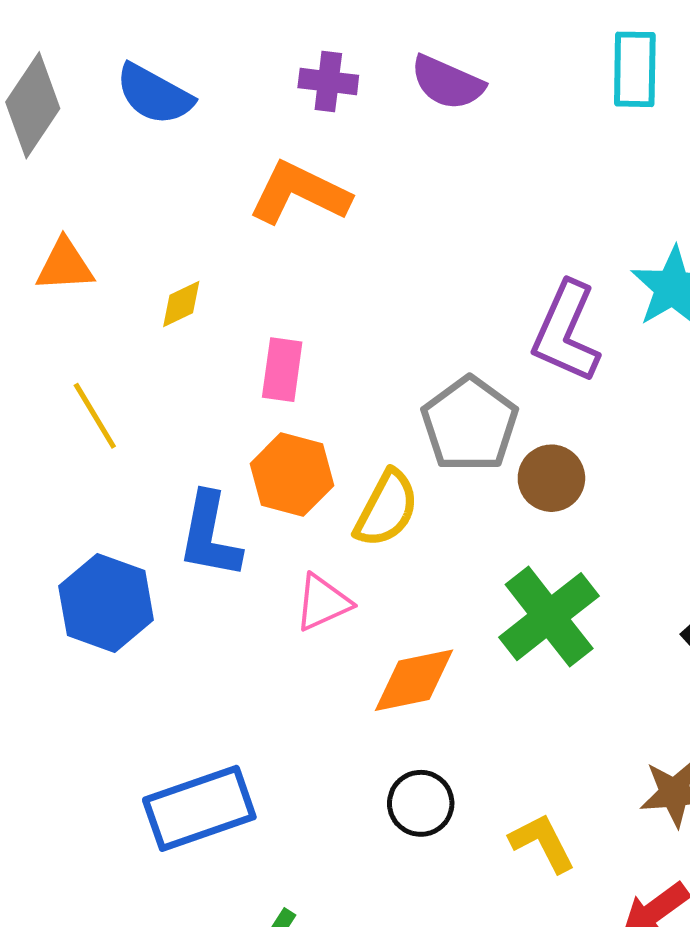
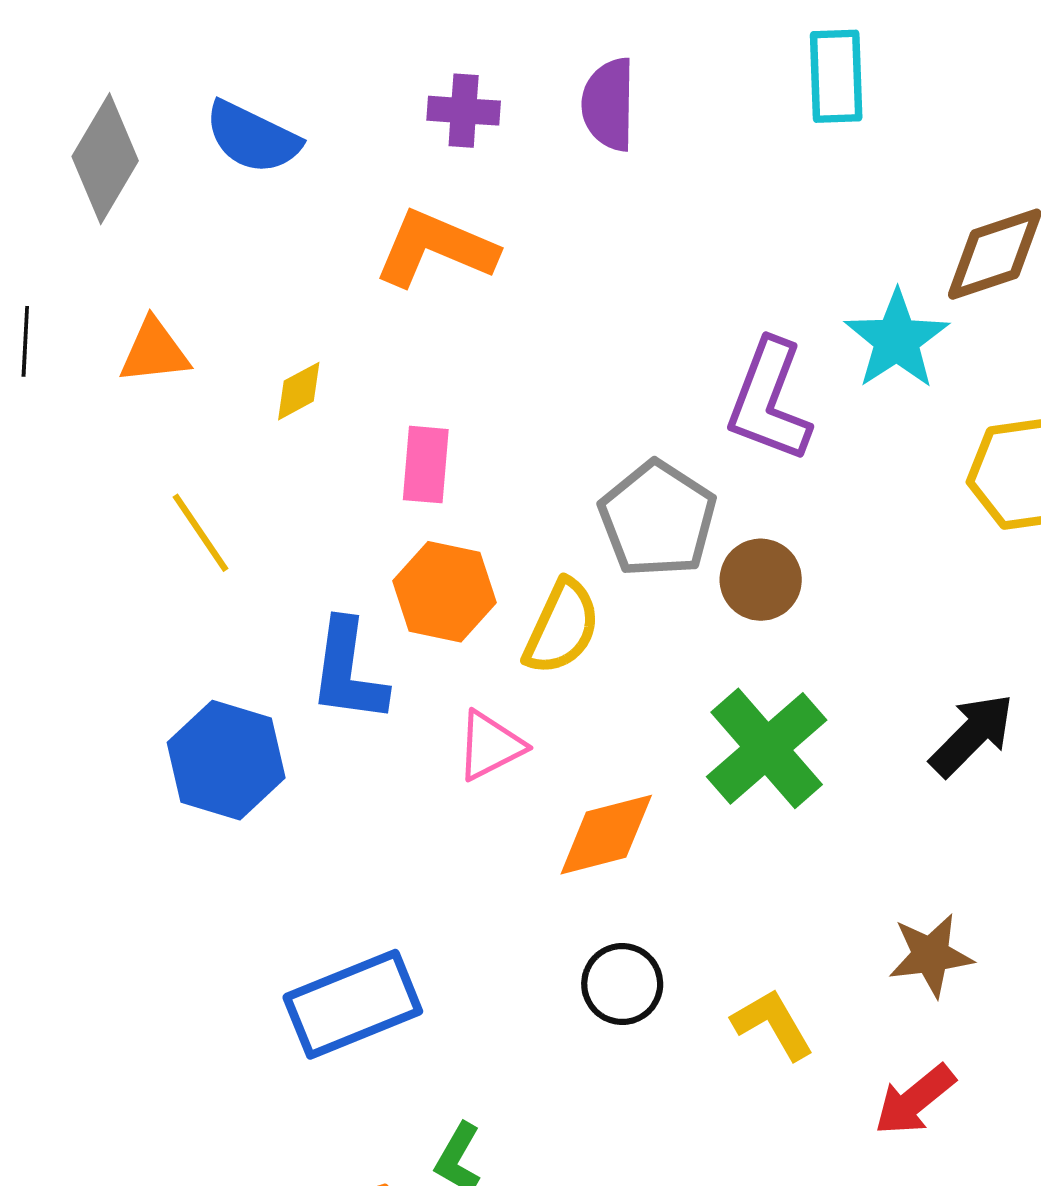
purple semicircle: (447, 83) -> (609, 104), turned 70

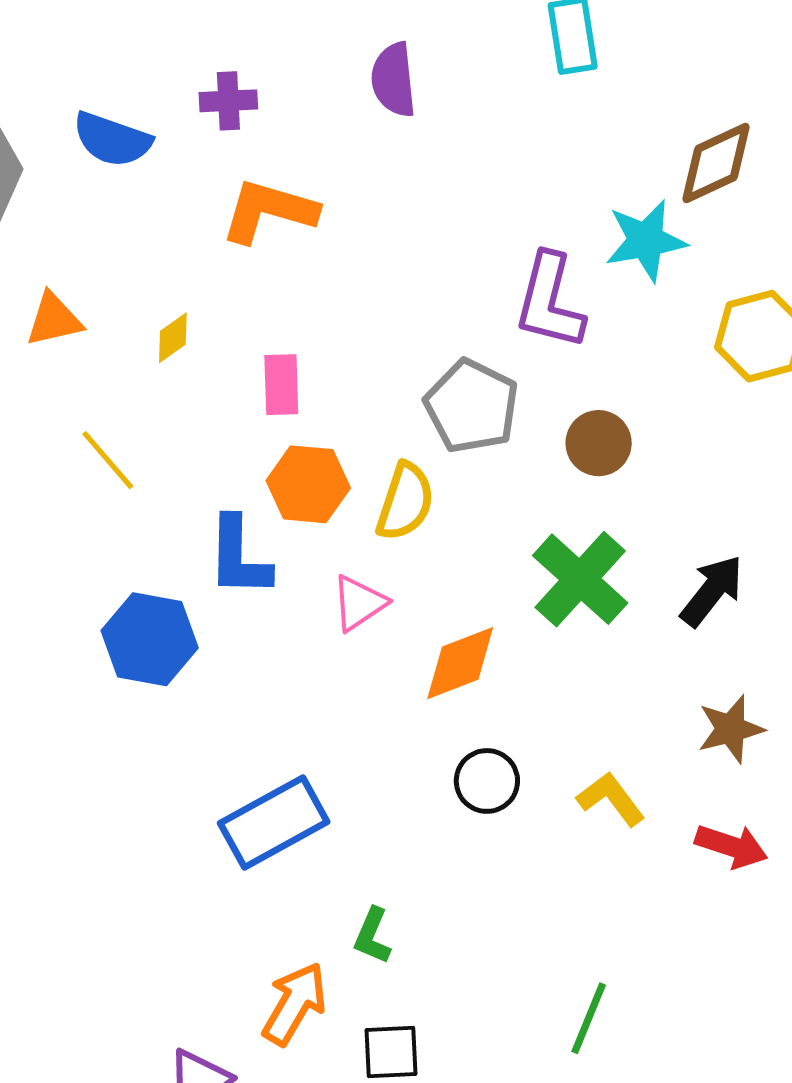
purple cross: (464, 111) -> (228, 101), moved
cyan star: (897, 340) -> (646, 241), turned 30
brown circle: (761, 580) -> (599, 443), moved
black arrow: (972, 735) -> (712, 591), moved
red arrow: (915, 1100) -> (731, 846), turned -116

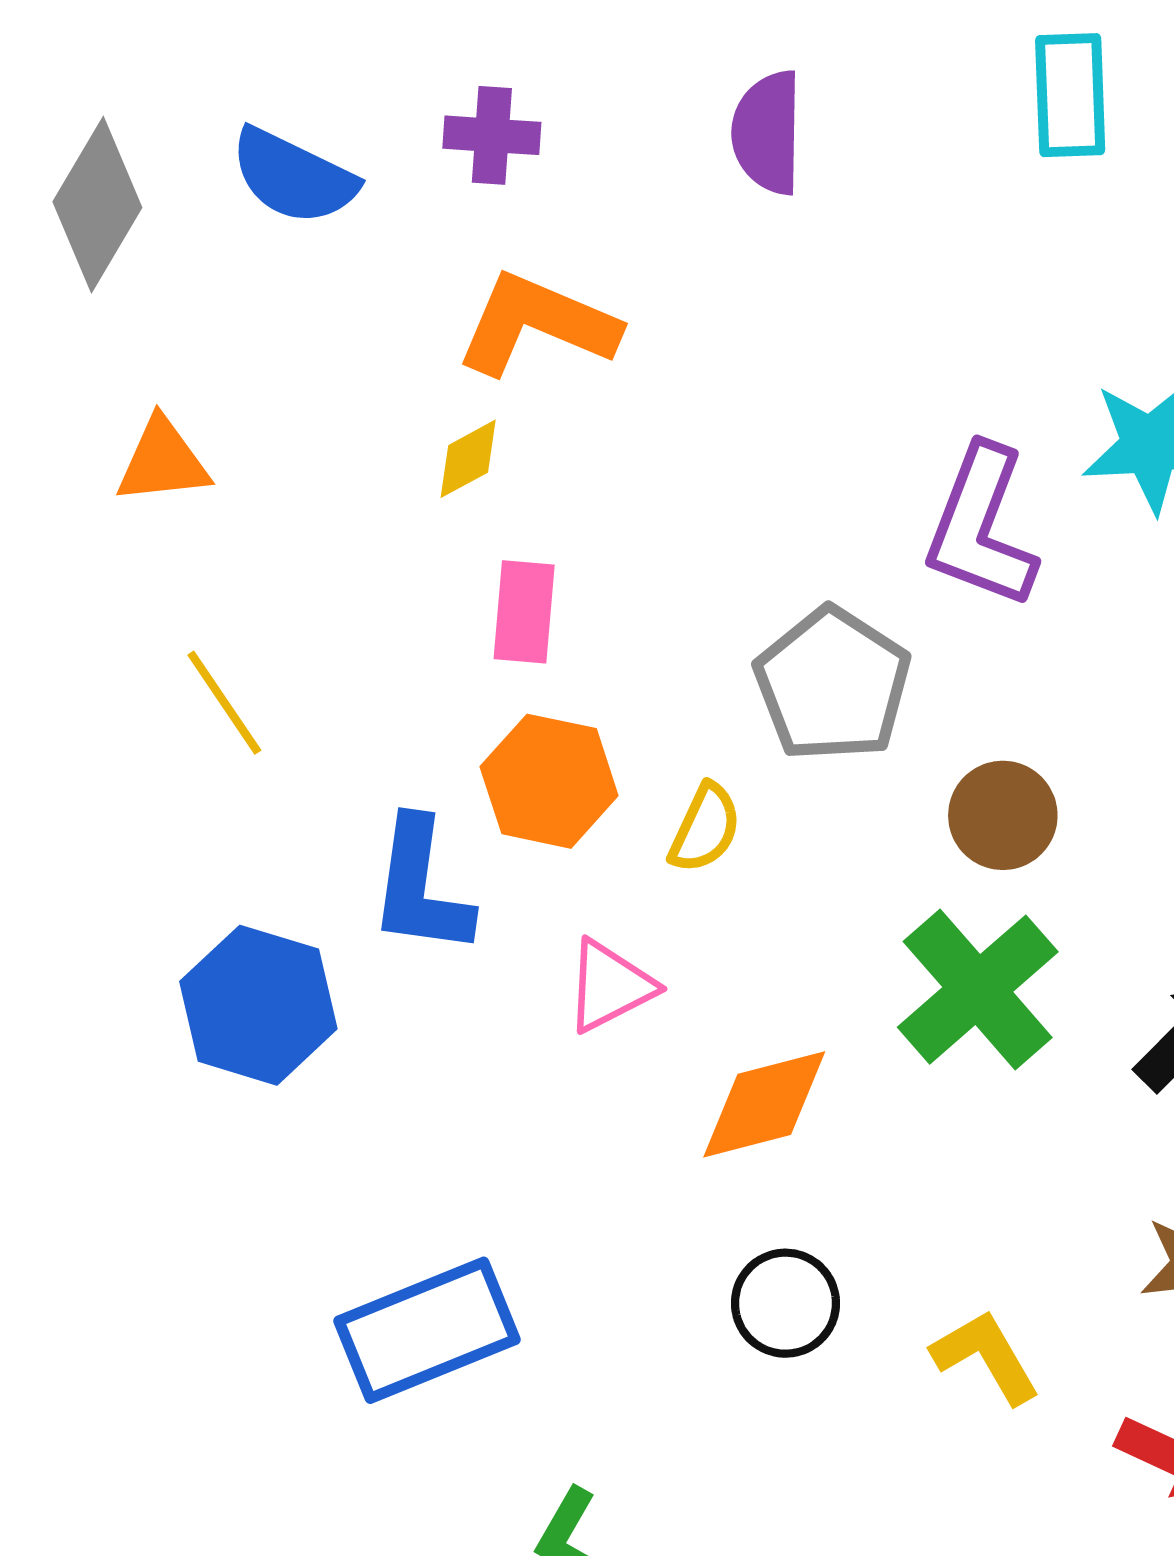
yellow diamond: (173, 338) -> (468, 459), moved
brown circle: (599, 443) -> (1003, 815), moved
yellow semicircle: (405, 502) -> (705, 828), size x0.7

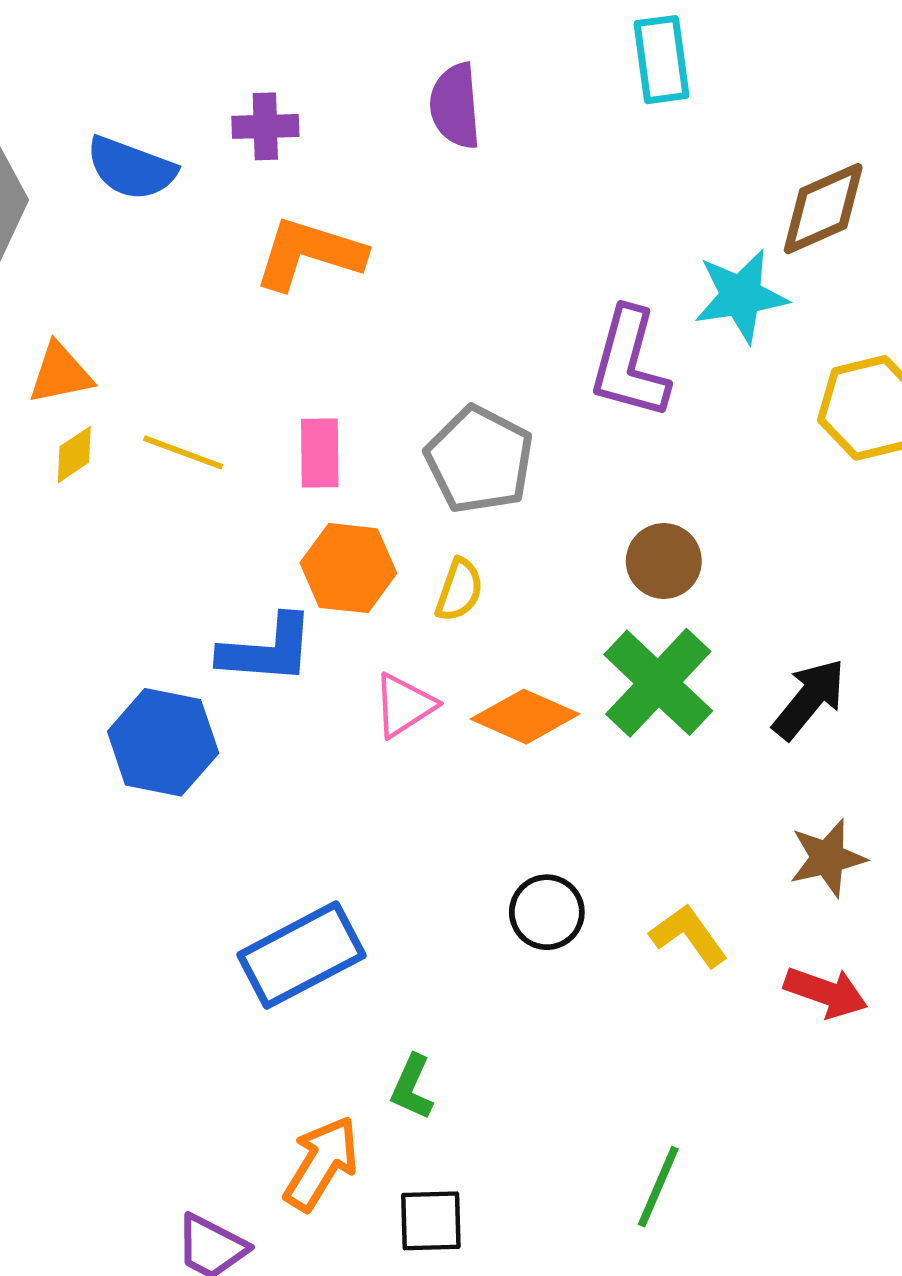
yellow diamond: (468, 459) -> (74, 455), moved
gray pentagon: (833, 684) -> (479, 460), moved
yellow line: (224, 703) -> (183, 452), moved, turned -30
blue L-shape: (421, 887) -> (267, 650), turned -88
orange diamond: (764, 1104) -> (525, 717), moved, turned 44

